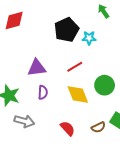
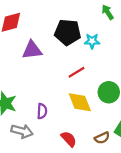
black pentagon: (67, 30) -> (68, 32), turned 30
purple triangle: (37, 68) -> (32, 50), moved
purple semicircle: (43, 92) -> (42, 111), moved

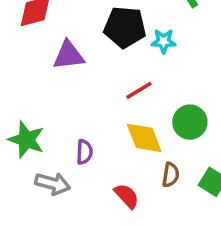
brown semicircle: (102, 138) -> (171, 175), moved, turned -56

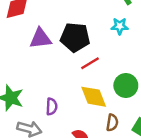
black pentagon: (125, 27) -> (75, 37), moved
cyan star: (164, 41) -> (120, 26), moved

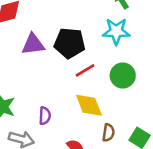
cyan star: (120, 26) -> (116, 31), size x1.5
green circle: (126, 86) -> (123, 75), moved

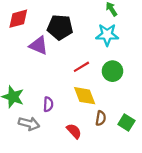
black pentagon: (69, 43) -> (60, 27), moved
purple triangle: (33, 44) -> (39, 45), turned 30

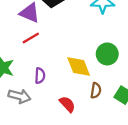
red line: (81, 67) -> (31, 38), moved
green circle: (112, 71) -> (107, 54), moved

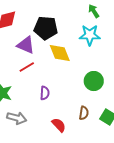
yellow diamond: (79, 67) -> (60, 53), moved
purple semicircle: (40, 76) -> (45, 93), moved

